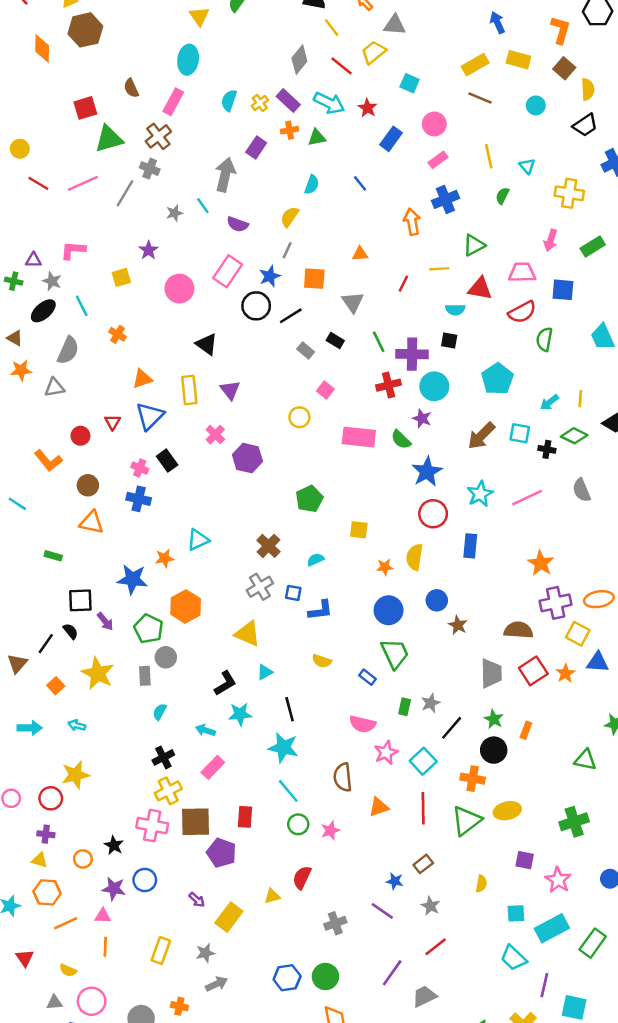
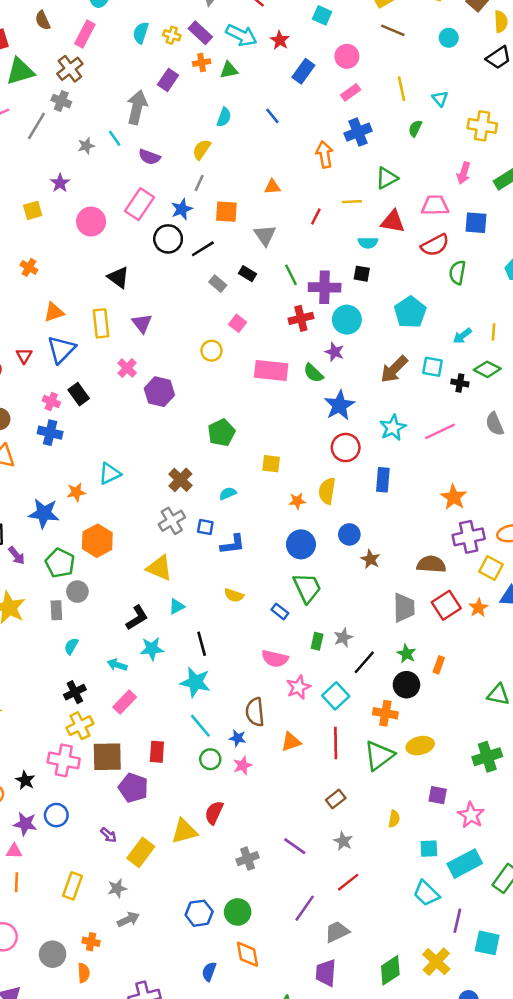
yellow cross: (260, 103) -> (172, 35), turned -35
blue star: (395, 881) -> (238, 738), moved
yellow triangle: (272, 896) -> (184, 831), size x1.6

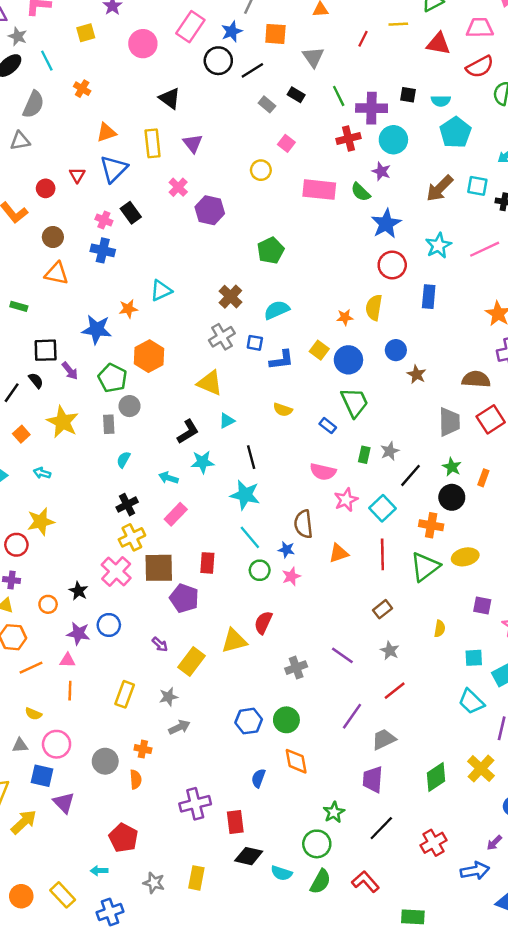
cyan semicircle: (368, 243) -> (441, 101), moved
yellow square: (271, 464) -> (319, 350), moved, turned 30
cyan semicircle: (228, 493) -> (277, 310), size x1.5
pink cross: (64, 760) -> (116, 571), turned 32

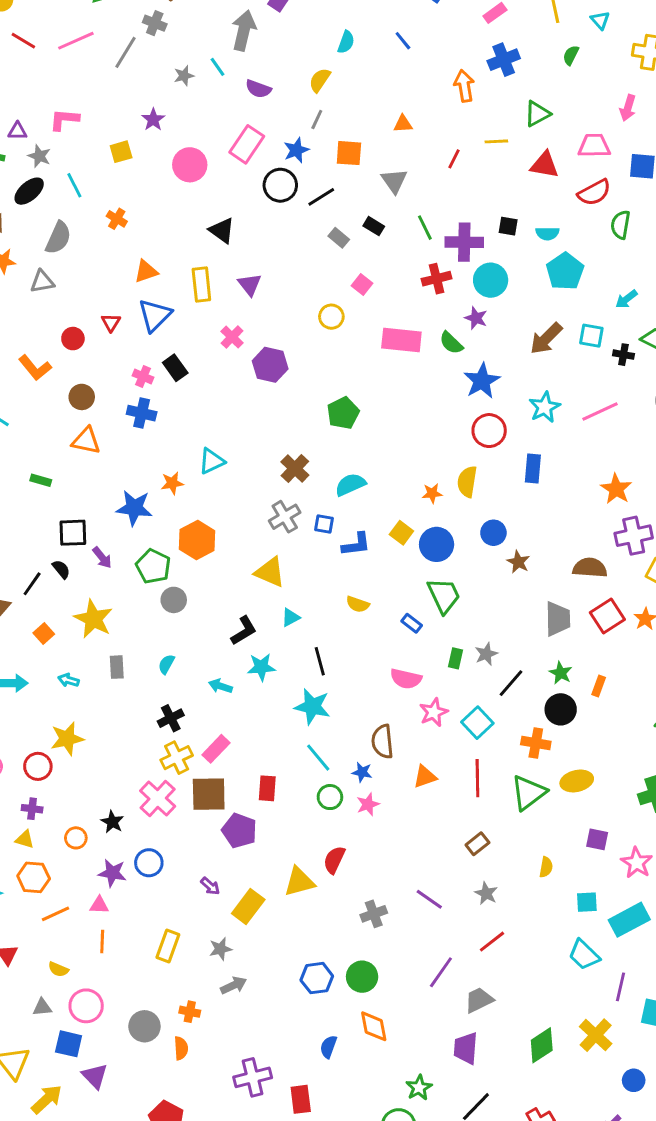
gray rectangle: (109, 424) -> (117, 667), moved
pink rectangle: (176, 514) -> (216, 749), moved

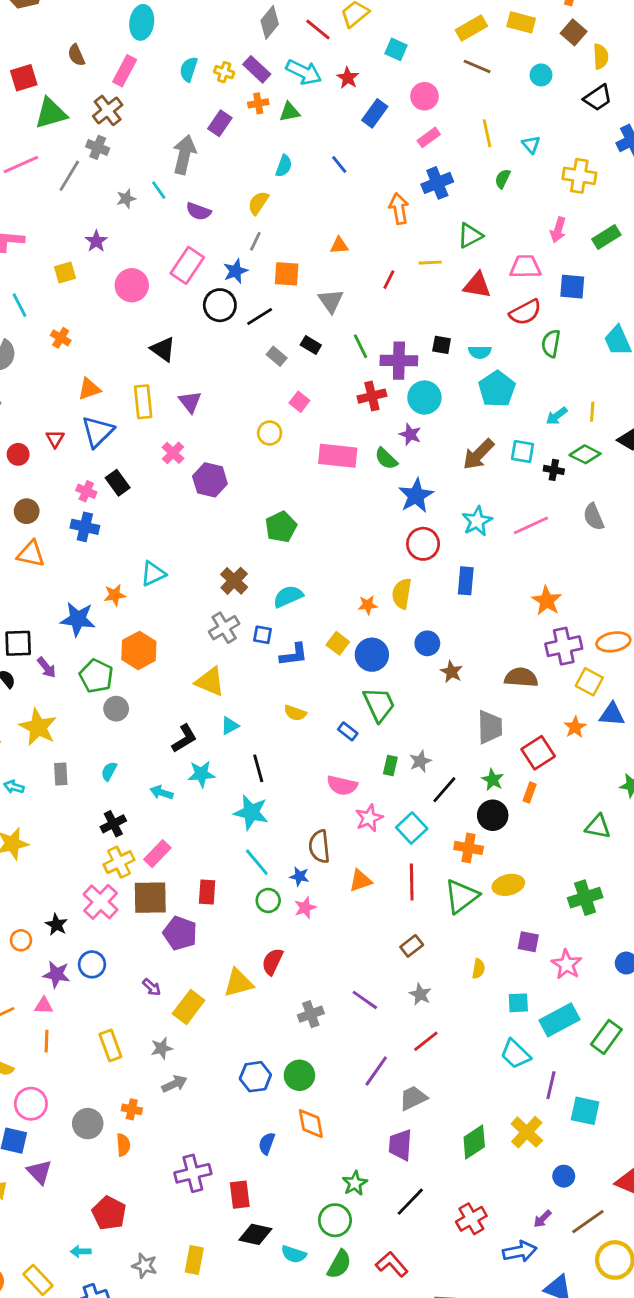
red square: (607, 616) -> (538, 753), moved
yellow rectangle: (168, 946) -> (110, 1045), turned -40

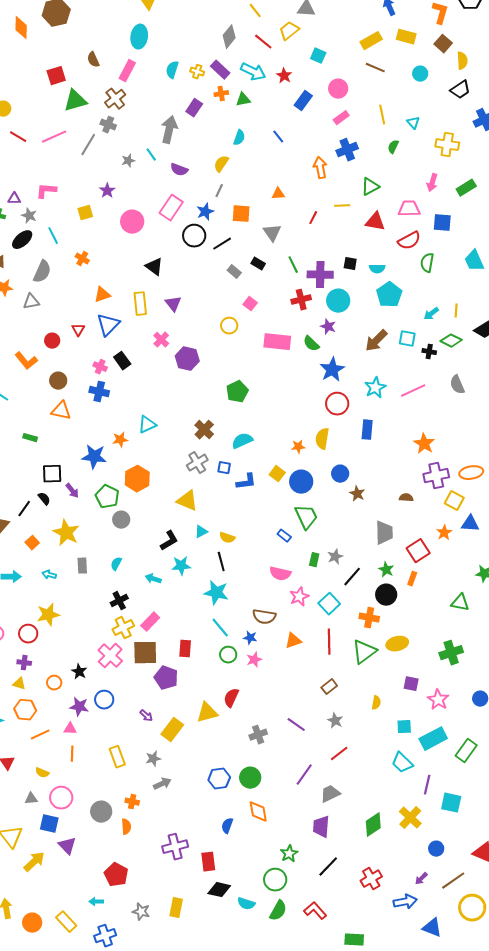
brown semicircle: (521, 677) -> (406, 498), size x0.6
yellow semicircle: (295, 713) -> (227, 538), moved
brown semicircle: (319, 847) -> (264, 617), turned -75

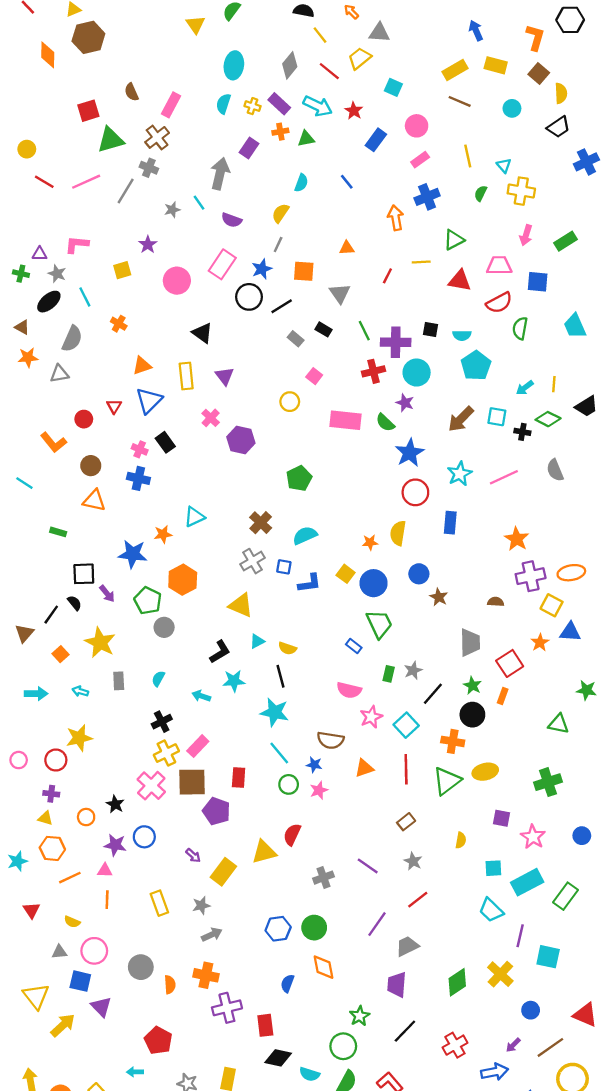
cyan ellipse: (139, 37) -> (234, 65), moved
yellow cross: (447, 145) -> (521, 191), moved
orange cross: (132, 802) -> (206, 975), moved, size x1.5

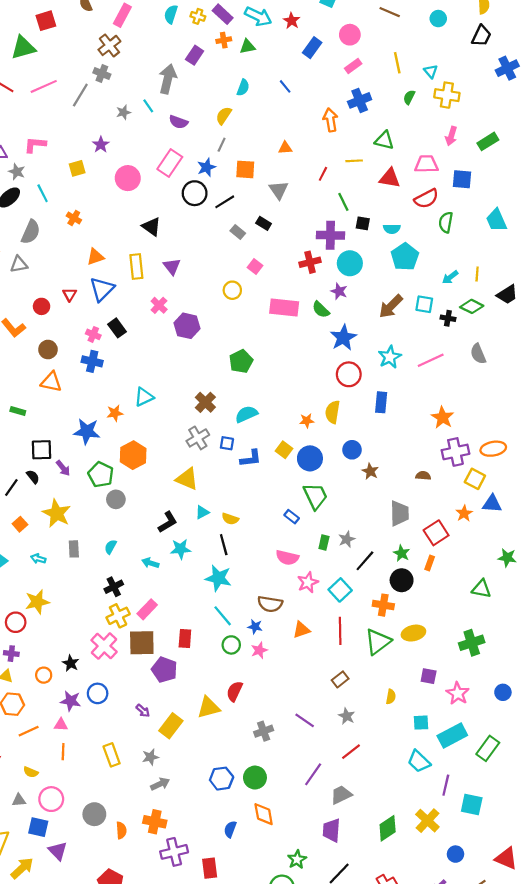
black trapezoid: (559, 127) -> (481, 36), turned -30
green triangle: (111, 140) -> (23, 48), moved
green triangle: (454, 240) -> (384, 140), turned 42
green line: (364, 331) -> (343, 202), moved

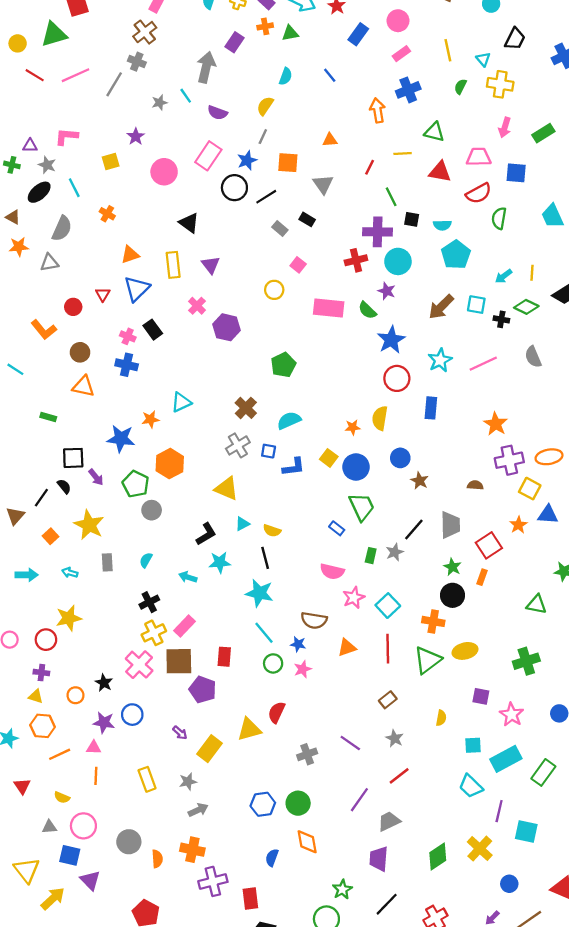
black trapezoid: (481, 36) -> (515, 39), moved
black line: (365, 561) -> (414, 529), moved

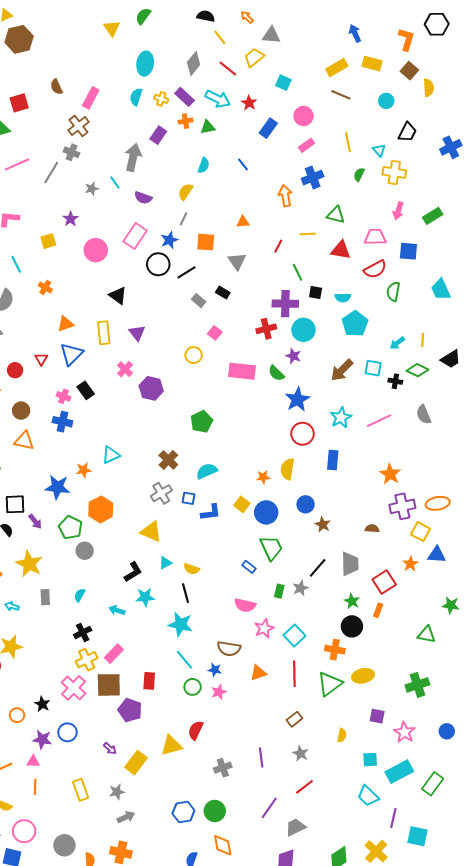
purple line: (350, 743) -> (261, 758), turned 48

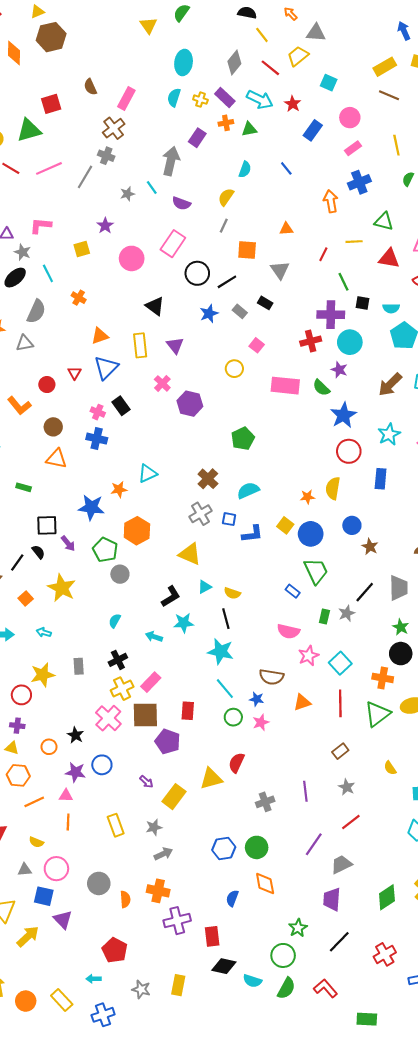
blue star: (169, 240) -> (209, 314), moved
gray rectangle: (45, 597) -> (79, 666), moved
yellow semicircle: (342, 735) -> (390, 768), turned 136

